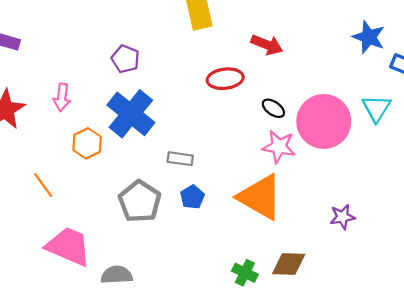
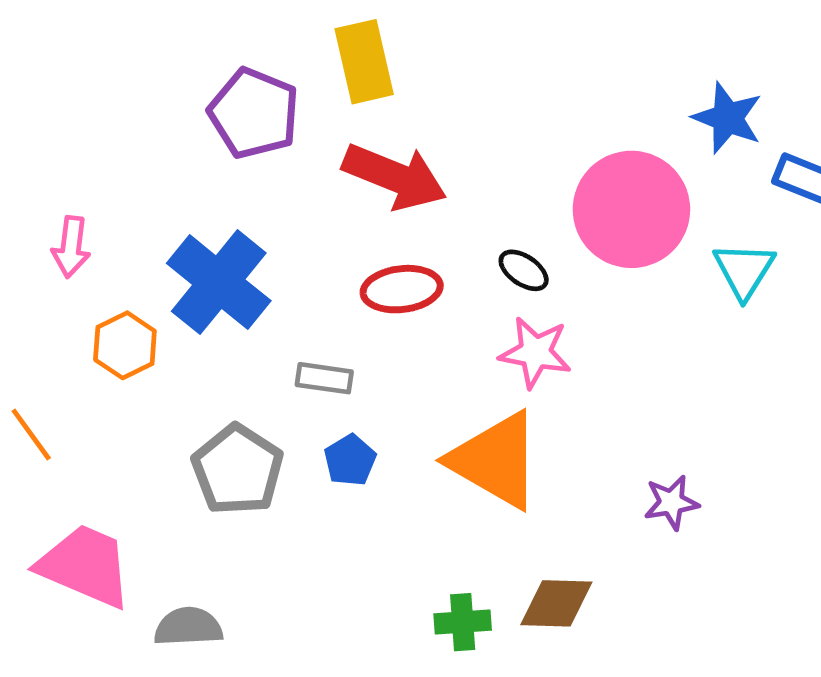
red arrow: (267, 45) -> (395, 177), moved, size x1.5
purple pentagon: (125, 59) -> (254, 113), moved, size x1.5
red ellipse: (225, 79) -> (402, 289), moved
pink circle: (324, 121) -> (631, 209), moved
green cross: (245, 273) -> (463, 622), turned -30

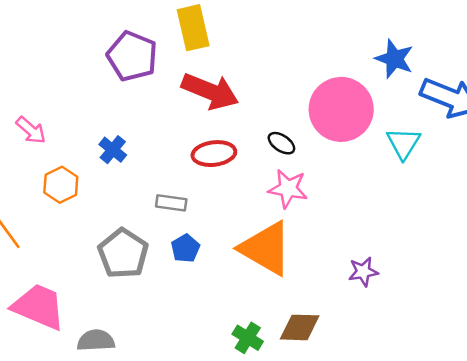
pink arrow: (71, 247) -> (31, 130), turned -56
blue cross: (219, 282) -> (113, 150), size x0.5
green cross: (463, 622) -> (248, 338), turned 36

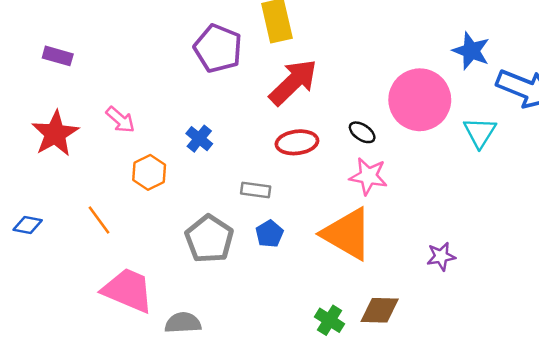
red arrow: (210, 91) -> (293, 82), turned -66

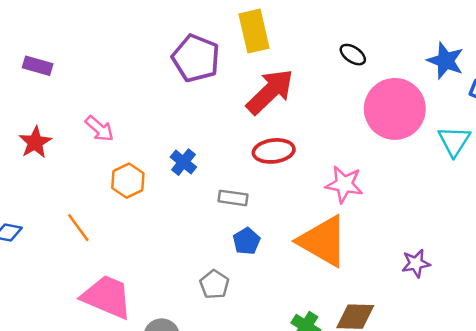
black ellipse: (362, 132) -> (353, 55), moved
red star: (55, 134) -> (35, 142), size x0.7
blue cross: (199, 139) -> (183, 162), moved
gray pentagon: (209, 239) -> (214, 284), moved, size x0.6

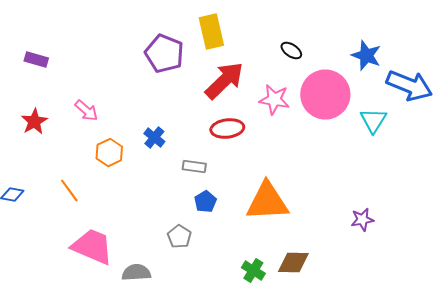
pink star: (344, 184) -> (274, 100), moved
orange triangle: (323, 241) -> (267, 202), turned -33
purple star: (416, 263) -> (362, 220), moved

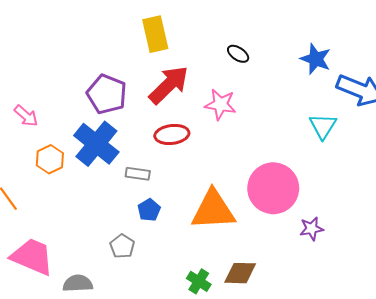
purple pentagon: (164, 54) -> (107, 94), moved
pink circle: (325, 94) -> (273, 188), moved
blue cross: (154, 138) -> (96, 144), size x2.0

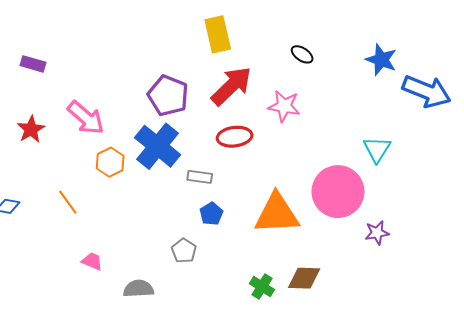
pink arrow: (26, 116) -> (86, 118), size x1.5
cyan triangle: (323, 126) -> (377, 149), moved
pink trapezoid: (32, 257) -> (92, 261), size x0.5

